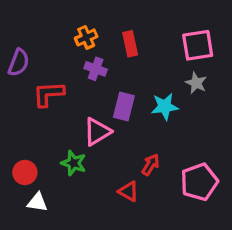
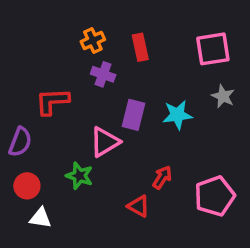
purple semicircle: (19, 63) -> (20, 142), moved
gray star: (196, 83) -> (223, 96), moved

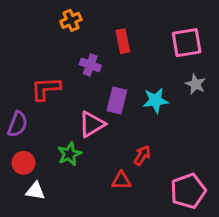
orange cross: (93, 41) -> (71, 20), moved
green star: (79, 176) -> (69, 154), turned 30
pink pentagon: (215, 196) -> (188, 191), moved
red triangle: (139, 206) -> (121, 181), turned -30

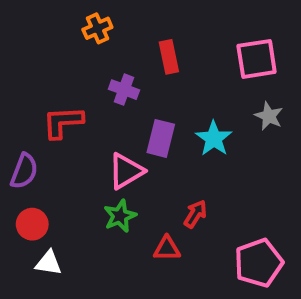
cyan star: (155, 100) -> (214, 138), turned -30
green star: (69, 154) -> (120, 216), moved

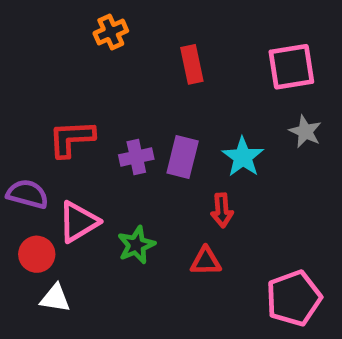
purple cross: (124, 90) -> (136, 157), moved, turned -32
purple semicircle: (24, 171) -> (27, 194), turned -96
pink triangle: (126, 171) -> (78, 222), moved
red arrow: (195, 214) -> (222, 210), moved, turned 144
red triangle: (167, 249) -> (206, 261), moved

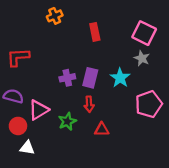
pink square: (291, 67) -> (144, 33), turned 35
gray star: (305, 132) -> (142, 58), moved
red L-shape: (71, 138) -> (18, 57), moved
red arrow: (222, 210) -> (89, 104), moved
pink pentagon: (294, 298) -> (149, 104), moved

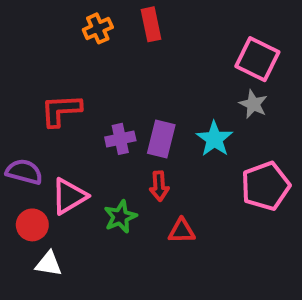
red rectangle: (95, 32) -> (151, 24), moved
red L-shape: (18, 57) -> (61, 110), moved

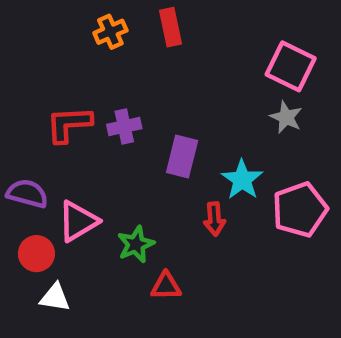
purple cross: (120, 139) -> (124, 126), moved
cyan star: (214, 139) -> (242, 180), moved
red arrow: (159, 186) -> (214, 219), moved
red triangle: (182, 231) -> (166, 286), moved

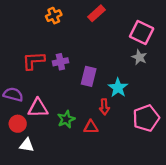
red rectangle: (170, 27) -> (97, 13), moved, turned 60
pink pentagon: (300, 210) -> (146, 118), moved
pink triangle: (78, 221) -> (38, 108), turned 30
red triangle: (166, 286) -> (91, 127), moved

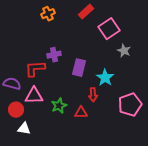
pink square: (142, 32) -> (109, 29), moved, turned 30
red L-shape: (33, 61) -> (35, 69), moved

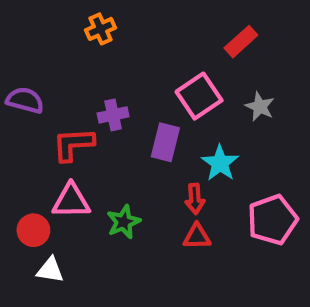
red rectangle: (86, 12) -> (241, 42), moved
pink square: (109, 29) -> (199, 96), moved
purple semicircle: (12, 84) -> (25, 100), moved
red triangle: (81, 113) -> (197, 237), moved

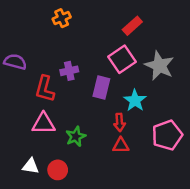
red rectangle: (241, 42) -> (132, 26), moved
gray star: (260, 107) -> (159, 66), size x1.6
red L-shape: (73, 144) -> (45, 89), turned -72
red circle: (33, 230) -> (58, 170), moved

